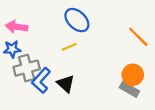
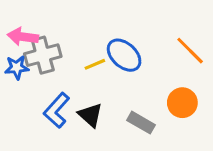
blue ellipse: (77, 20) -> (124, 55), moved
gray cross: (27, 68) -> (43, 55), moved
gray rectangle: (129, 89) -> (141, 123), moved

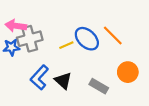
orange line: (190, 51) -> (113, 35), moved

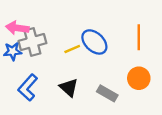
orange line: (113, 35) -> (139, 37), moved, turned 45
blue L-shape: (39, 77) -> (28, 88), moved

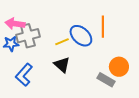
orange line: (139, 37) -> (103, 27), moved
black triangle: (69, 88) -> (62, 65), moved
gray rectangle: (107, 93) -> (106, 80), moved

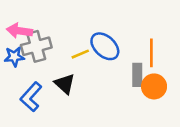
orange line: (103, 27) -> (151, 53), moved
black triangle: (62, 65) -> (65, 84), moved
gray rectangle: (106, 80) -> (137, 75), moved, turned 60

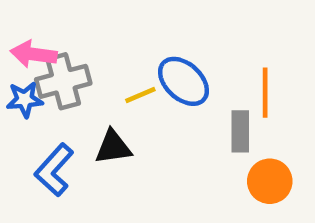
black triangle: (65, 84) -> (113, 147), turned -50
orange circle: (154, 86) -> (270, 181), moved

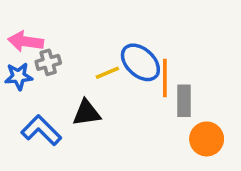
gray cross: (63, 81) -> (48, 62), size x0.6
orange line: (265, 93) -> (165, 78), moved
blue L-shape: (54, 170) -> (41, 130), turned 93

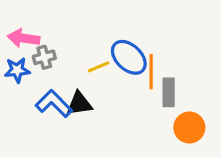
blue L-shape: (41, 130) -> (54, 104), moved

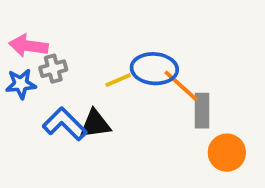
blue ellipse: (129, 57) -> (154, 69), turned -39
orange line: (151, 72) -> (181, 86), turned -48

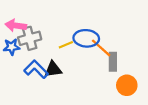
gray cross: (53, 69) -> (30, 38), size x1.5

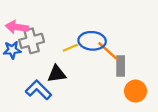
blue L-shape: (36, 69) -> (38, 90), moved

